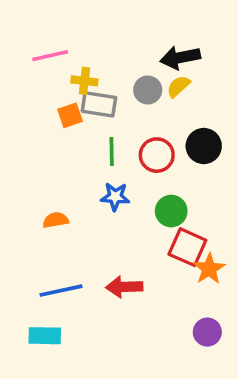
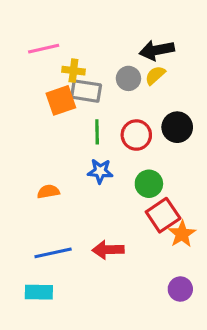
orange square: (70, 115) -> (61, 100), size x1.4
red square: (187, 247) -> (163, 215), turned 32

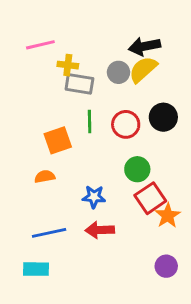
yellow semicircle: (155, 75) -> (143, 69), size x1.5
orange square: (61, 100) -> (58, 140), moved
blue star: (100, 171) -> (94, 197), moved

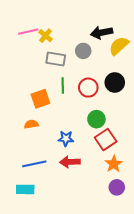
yellow cross: (68, 65) -> (46, 36), moved, turned 32
yellow semicircle: (143, 69) -> (119, 46), moved
orange star: (168, 216) -> (114, 164), moved

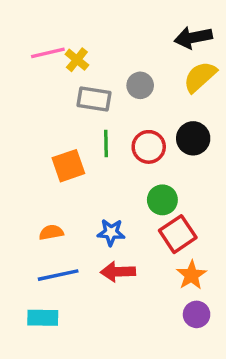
black arrow: (102, 33) -> (193, 37), moved
orange semicircle: (31, 124) -> (51, 232), moved

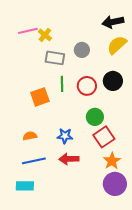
purple circle: (197, 314) -> (115, 184), size x1.5

